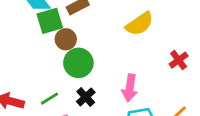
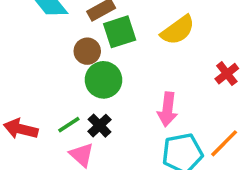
green square: (50, 21) -> (120, 32), moved
black cross: (86, 97) -> (99, 126), moved

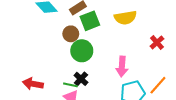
yellow semicircle: (178, 30) -> (125, 18), turned 30
green line: (69, 125) -> (70, 85), moved, turned 48

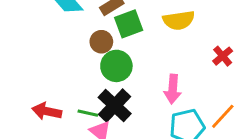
black cross: (81, 79) -> (115, 106), size x1.6
green line: (70, 85) -> (88, 113), moved

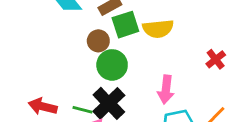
yellow semicircle: (179, 20) -> (158, 29), moved

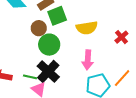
yellow semicircle: (158, 29) -> (87, 28), moved

